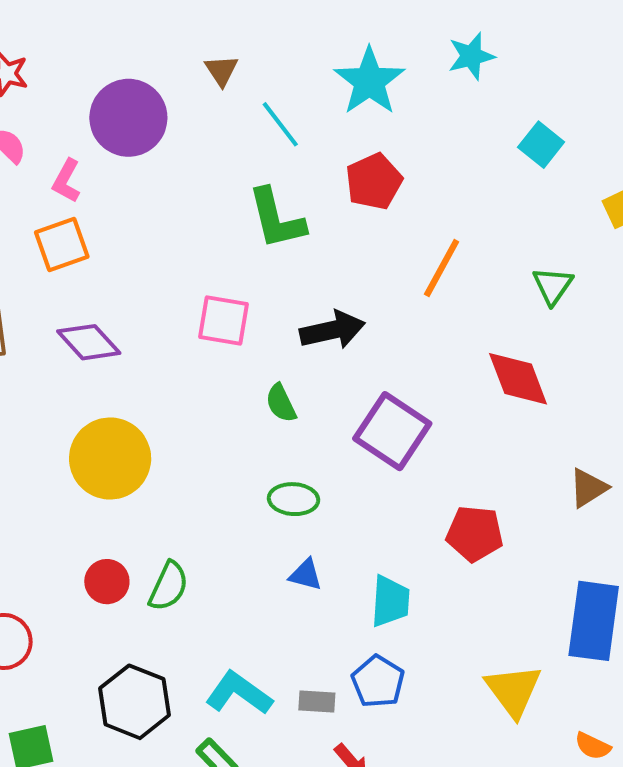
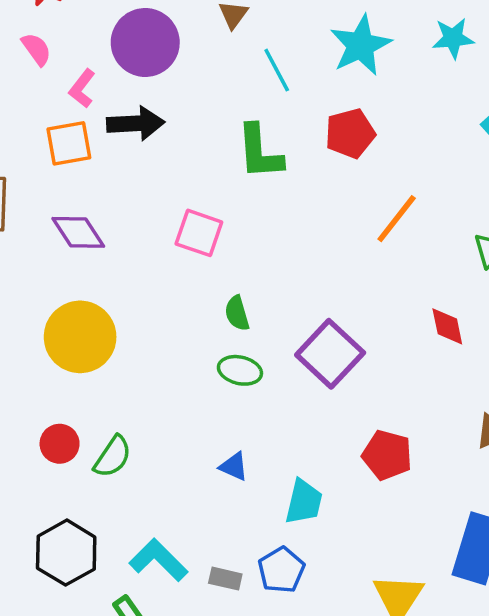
black arrow: (332, 330) -> (136, 123), moved
red diamond: (518, 379) -> (447, 326), size x0.7
green ellipse: (294, 499) -> (240, 370), moved

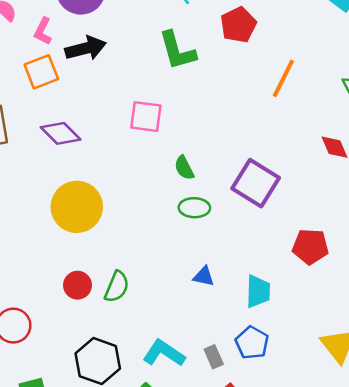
gray rectangle: (225, 579) -> (214, 357), turned 65

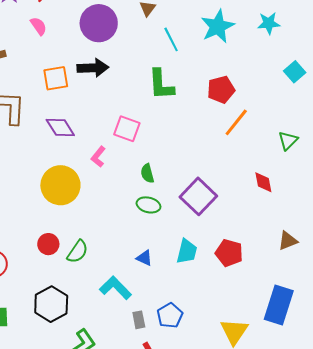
red pentagon: (238, 25) -> (221, 90), moved
pink L-shape: (43, 31) -> (98, 157), moved
cyan trapezoid: (258, 291) -> (187, 251), moved
cyan L-shape: (164, 353) -> (115, 288), moved

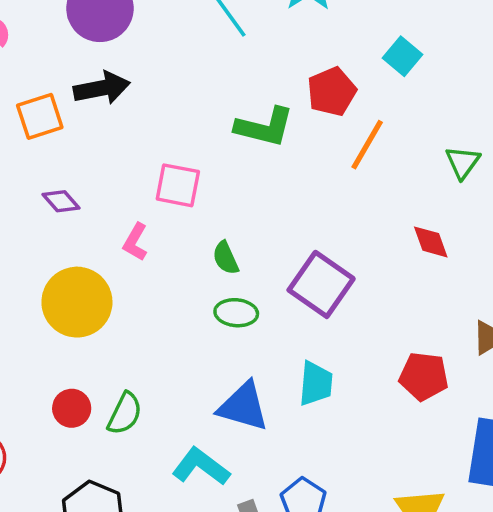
cyan square: (295, 72) -> (402, 56), moved
green L-shape: (161, 84) -> (264, 127), moved, turned -64
purple diamond: (60, 128) -> (61, 201), size x0.7
red pentagon: (229, 253) -> (424, 376), moved
blue triangle: (144, 258) -> (243, 406), size x1.8

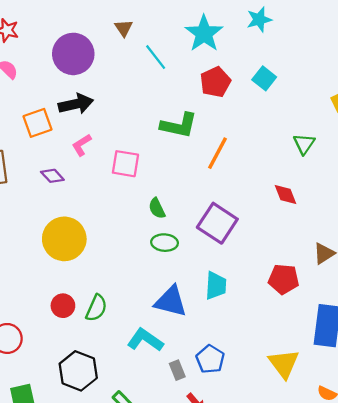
red pentagon: (332, 92) -> (215, 82), moved
orange line: (367, 145) -> (217, 153), moved
pink L-shape: (135, 242) -> (82, 145), moved, turned 30

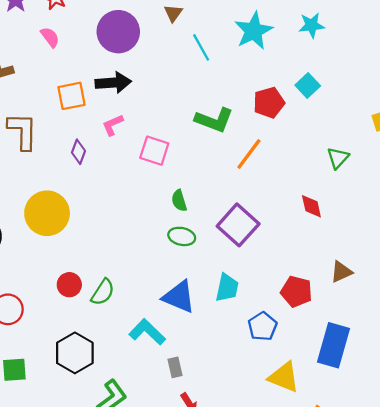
red pentagon: (215, 82) -> (269, 103), moved
purple diamond: (52, 176) -> (79, 152), turned 55
yellow circle: (64, 239) -> (47, 213), moved
blue pentagon: (210, 359) -> (262, 326), moved
yellow triangle: (284, 364) -> (284, 377), turned -40

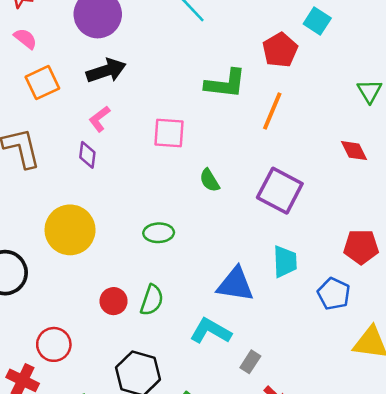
orange square: (72, 96) -> (42, 83), moved
pink L-shape: (113, 125) -> (99, 119), moved
green ellipse: (182, 236) -> (159, 233), moved
gray rectangle: (175, 367) -> (250, 362), turned 60

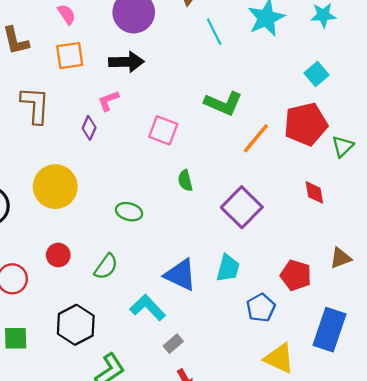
red pentagon: (280, 50) -> (306, 124), moved, size x1.4
red circle: (114, 301) -> (58, 255), moved

